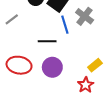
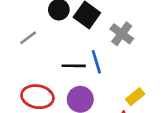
blue line: (65, 25) -> (96, 62), moved

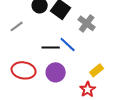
blue line: (96, 62) -> (68, 44), turned -30

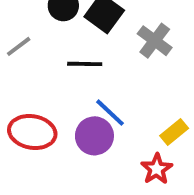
blue line: (68, 44) -> (110, 113), moved
black line: (51, 47) -> (85, 64), moved

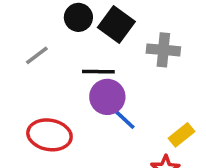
gray cross: (155, 41) -> (163, 50), turned -32
purple circle: (94, 136) -> (107, 97), moved

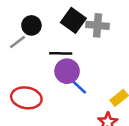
black circle: (78, 17) -> (31, 25), moved
gray cross: (163, 50) -> (98, 25), moved

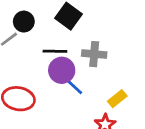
gray cross: (98, 25) -> (94, 54), moved

